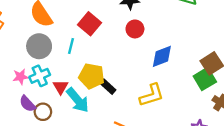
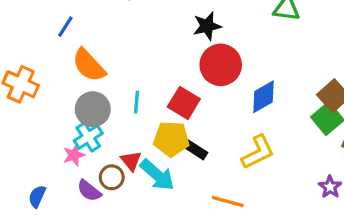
red square: (90, 24) -> (184, 103), moved
red circle: (135, 29) -> (221, 65), size x1.6
cyan cross: (40, 76) -> (88, 137), moved
brown circle: (43, 112) -> (112, 177), moved

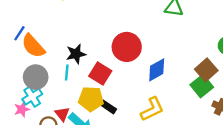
black star: (207, 26) -> (76, 54), moved
blue line: (65, 27) -> (19, 33), moved

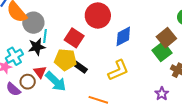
black star: (76, 54) -> (37, 47), moved
gray circle: (36, 77) -> (33, 23), moved

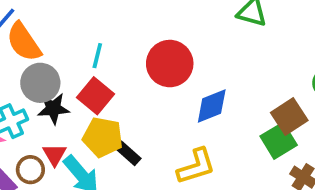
gray circle: (33, 23) -> (40, 83), moved
cyan line: (45, 36) -> (97, 56), moved
red square: (74, 38) -> (96, 96), moved

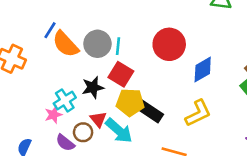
gray circle: (40, 83) -> (97, 44), moved
black rectangle: (128, 153) -> (149, 111), size x1.5

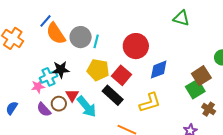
red square: (121, 74) -> (122, 75), moved
black star: (93, 87) -> (61, 70), moved
yellow pentagon: (130, 102) -> (98, 70), moved

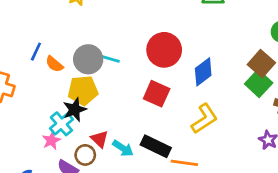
orange semicircle: (56, 33) -> (54, 64), size x0.6
cyan line: (96, 41) -> (110, 59), turned -72
yellow pentagon: (98, 70) -> (83, 90), moved
black rectangle: (113, 95) -> (156, 146), moved
cyan arrow: (87, 107) -> (123, 148), size x0.7

